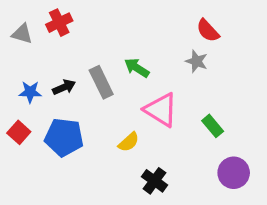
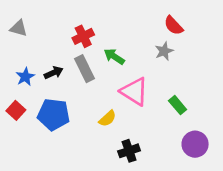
red cross: (59, 23) -> (83, 36), moved
gray star: (196, 61) -> (164, 51), turned 30
blue star: (30, 92) -> (25, 77), turned -30
black cross: (154, 181) -> (129, 151), turned 35

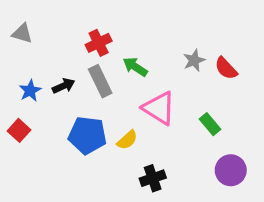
red semicircle: (173, 26) -> (226, 68), moved
blue pentagon: (54, 114) -> (87, 135), moved

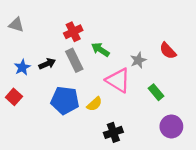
gray star: (194, 60) -> (138, 60), moved

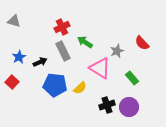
black arrow: (47, 64) -> (40, 62), moved
purple circle: (171, 126) -> (129, 107), moved
black cross: (113, 132) -> (107, 105), moved

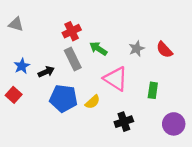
gray star: (117, 51) -> (137, 49), moved
green rectangle: (132, 78) -> (153, 90), turned 48
purple circle: (129, 107) -> (174, 124), moved

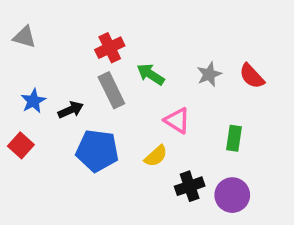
pink triangle: (116, 79) -> (177, 120), size x0.7
yellow semicircle: (93, 102) -> (156, 156), moved
purple circle: (174, 124) -> (232, 195), moved

